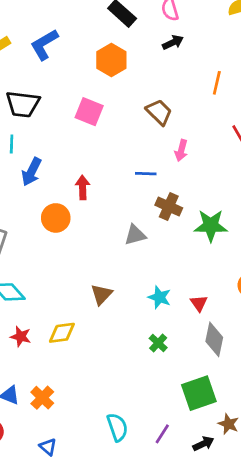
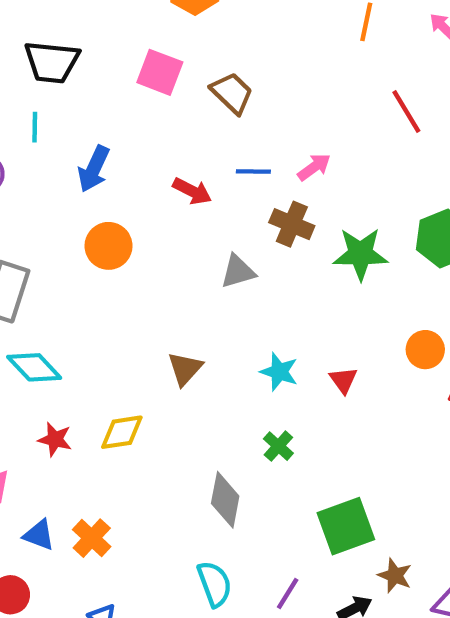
brown trapezoid: (159, 112) -> (232, 93), moved
pink arrow: (181, 150) -> (314, 167), moved, turned -140
blue arrow: (31, 172) -> (94, 169), moved
red arrow: (83, 187) -> (192, 191), moved, turned 120
gray diamond: (214, 339) -> (225, 500), moved

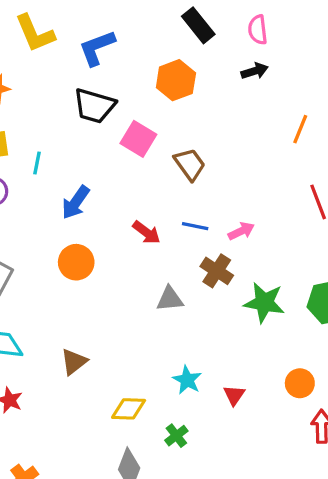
black trapezoid: (52, 62) -> (94, 106), moved
brown triangle: (185, 369) -> (74, 362), moved
yellow diamond: (122, 432) -> (129, 409), moved

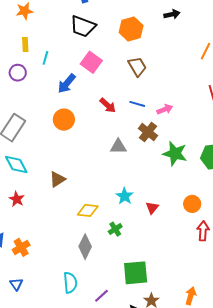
black arrow: (255, 71) -> (172, 14), moved
orange hexagon: (176, 80) -> (131, 29), moved
pink square: (138, 139) -> (91, 62), moved

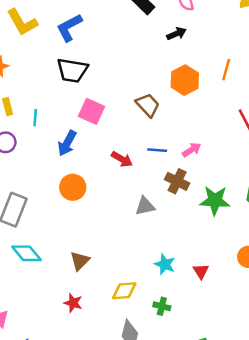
orange hexagon: (131, 29) -> (185, 80), moved
red star: (17, 199) -> (73, 303), moved
green cross: (115, 229) -> (162, 306), turned -32

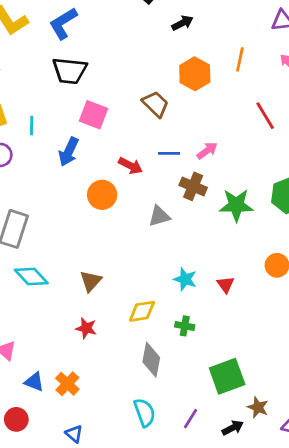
orange circle: (73, 187) -> (102, 195), moved

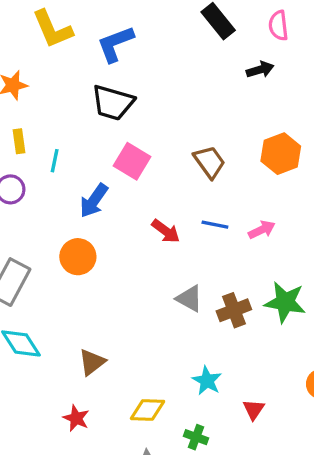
orange hexagon: (195, 74) -> (281, 154), moved
brown cross: (193, 186) -> (234, 310), moved, turned 36
orange circle: (102, 195) -> (78, 257), moved
gray triangle: (159, 216) -> (189, 299), turned 35
red triangle: (226, 285) -> (254, 409), moved

